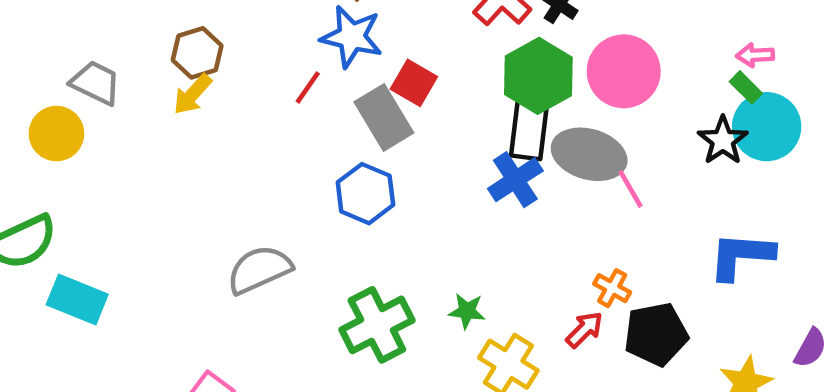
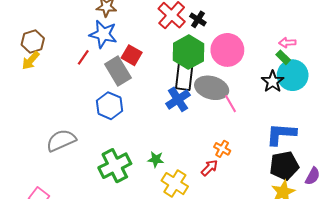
black pentagon: (656, 334) -> (284, 166), moved

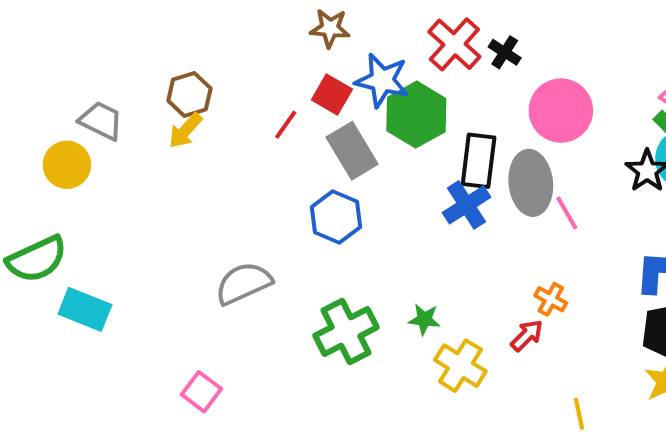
blue star: (103, 34) -> (382, 80), moved
green hexagon: (188, 52) -> (416, 115), moved
red square: (132, 55) -> (332, 94), moved
gray ellipse: (212, 88) -> (531, 183), turned 68

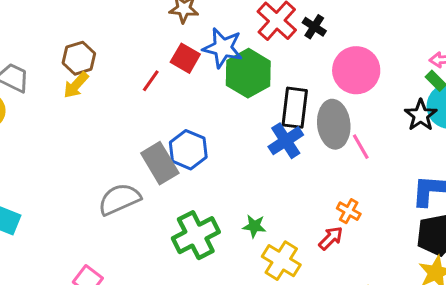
gray rectangle: (352, 151) -> (160, 163), moved

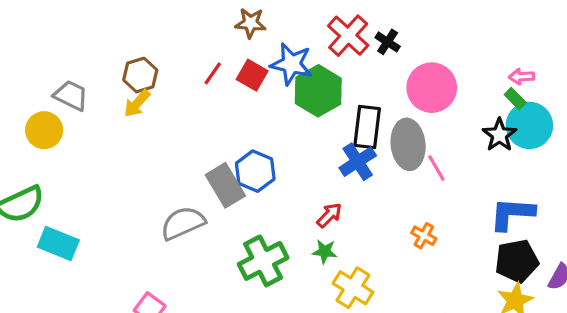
red line: (151, 81) -> (213, 73), moved
red arrow: (331, 238) -> (329, 215), moved

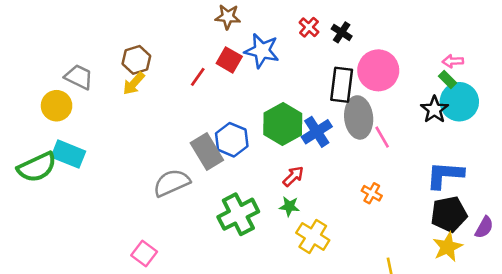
red cross: (348, 36) -> (309, 27), size x0.6
red line: (213, 73) -> (198, 77), moved
green hexagon: (318, 91) -> (283, 124), moved
black rectangle: (367, 127) -> (342, 85), moved
cyan rectangle: (58, 244) -> (68, 154), moved

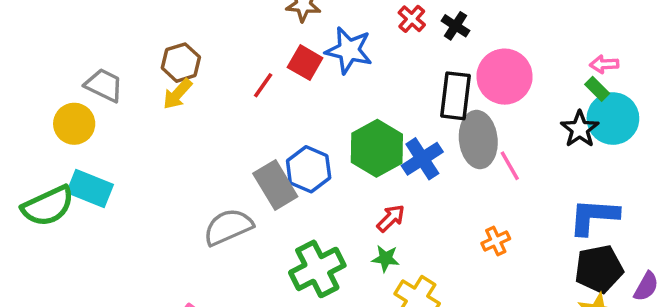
orange cross: (372, 193) -> (496, 241), turned 36

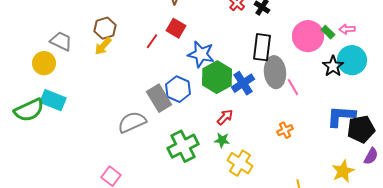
blue star: (349, 50) -> (201, 54), moved
pink circle: (504, 77) -> (308, 36), moved
green rectangle: (597, 89) -> (328, 32), moved
black pentagon: (599, 269) -> (361, 129), moved

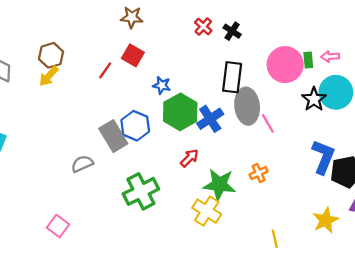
green rectangle: (328, 32) -> (308, 60), turned 40
blue star: (201, 54) -> (162, 85), size x0.6
blue L-shape: (341, 116) -> (323, 157), turned 108
gray semicircle: (132, 122) -> (82, 164), size x0.7
green star: (222, 140) -> (219, 185), moved, size x1.8

